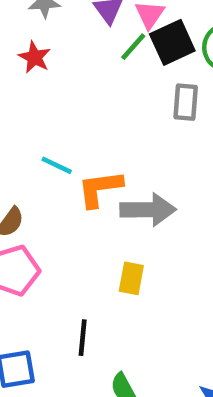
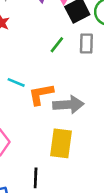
green line: (133, 47) -> (57, 45), moved
yellow rectangle: (131, 278) -> (61, 143), size x1.6

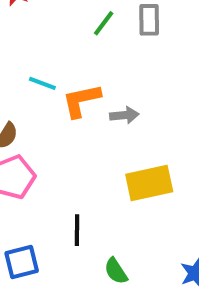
gray arrow: (68, 105) -> (124, 115), size x0.6
yellow rectangle: (61, 143) -> (149, 183), moved, turned 72

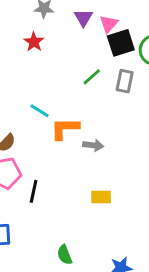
yellow rectangle: (149, 183) -> (101, 197), size x0.6
black line: (77, 230) -> (34, 191), moved

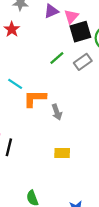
purple triangle: (83, 18) -> (51, 11), turned 35
gray rectangle: (125, 81) -> (83, 62), turned 42
gray arrow: (93, 145) -> (57, 112), turned 63

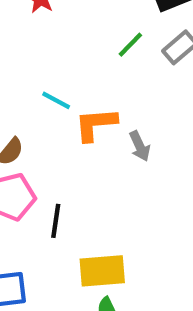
yellow rectangle: (62, 153) -> (102, 271), moved, size x1.5

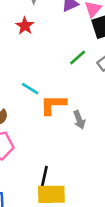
black line: (56, 221) -> (44, 176), moved

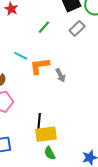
green line: (78, 57) -> (44, 27), moved

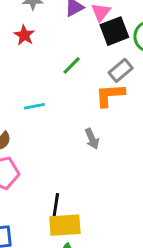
cyan line: (21, 56) -> (34, 106), turned -40
orange L-shape: (40, 66) -> (110, 95), moved

